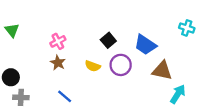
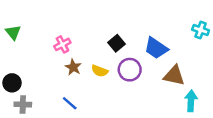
brown star: (58, 63) -> (73, 67), moved
cyan arrow: (178, 94) -> (191, 101), turned -30

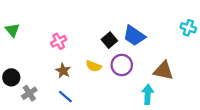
blue trapezoid: (156, 48) -> (134, 36), moved
brown star: (73, 67) -> (63, 71), moved
cyan arrow: (191, 101) -> (148, 94), moved
gray cross: (23, 104) -> (29, 93), moved, turned -35

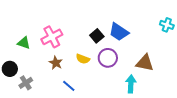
green triangle: (12, 30) -> (24, 43), moved, turned -32
pink cross: (59, 41) -> (52, 37), size x1.5
blue line: (65, 97) -> (69, 86), moved

